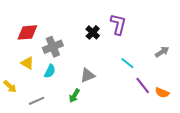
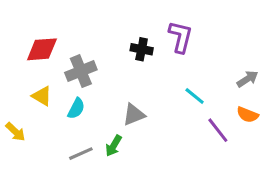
black cross: (93, 32) -> (142, 49), turned -32
orange semicircle: (162, 93) -> (247, 115), moved
gray line: (37, 101) -> (81, 154), moved

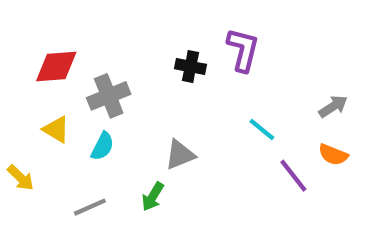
gray line: (81, 154) -> (90, 207), moved

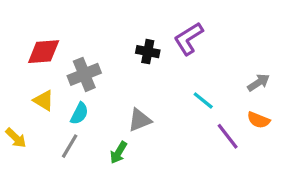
purple L-shape: (243, 50) -> (188, 39), turned -136
gray line: (90, 207) -> (70, 146), moved, turned -35

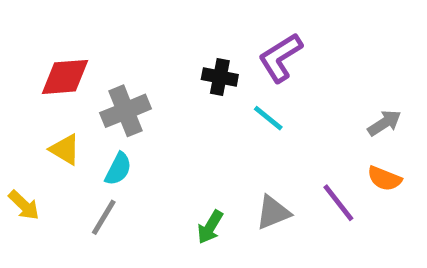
cyan line: (203, 100) -> (268, 118), moved
gray triangle: (140, 120) -> (273, 212), moved
green arrow: (118, 153) -> (210, 227), moved

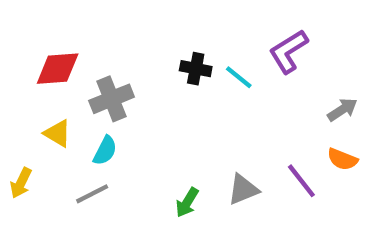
purple L-shape: (280, 58) -> (288, 51), moved
cyan line: (268, 118) -> (239, 77), moved
yellow arrow: (24, 205) -> (21, 183), turned 72
gray line: (104, 217) -> (92, 194), turned 32

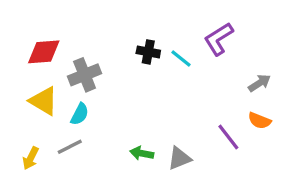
yellow triangle: (58, 133) -> (44, 101), size x1.4
yellow arrow: (21, 183) -> (31, 158), moved
gray triangle: (243, 189) -> (179, 158), moved
green arrow: (187, 202) -> (142, 153), turned 70

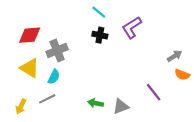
purple L-shape: (219, 39) -> (132, 27), moved
cyan line: (181, 58) -> (99, 12), moved
orange semicircle: (259, 121) -> (182, 75), moved

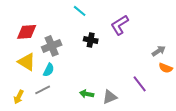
cyan line: (99, 12) -> (80, 11), moved
black cross: (100, 35) -> (91, 40), moved

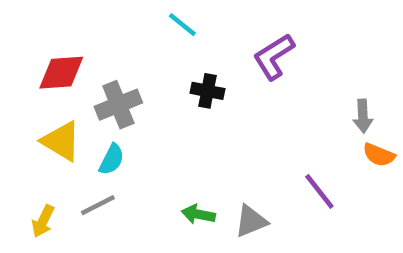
gray arrow: (159, 51) -> (363, 116), turned 120

